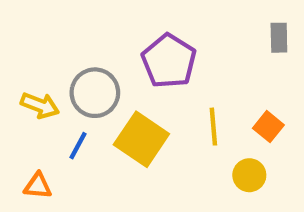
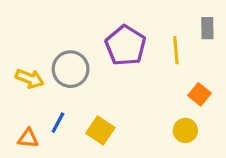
yellow line: (213, 127) -> (176, 50), moved
yellow square: (141, 139) -> (100, 130), moved, size x0.7
blue line: (78, 146) -> (58, 123), moved

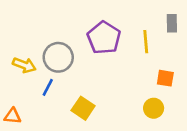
orange square: (199, 94) -> (165, 78), turned -30
blue line: (58, 123) -> (48, 87), moved
orange triangle: (28, 138) -> (13, 116), moved

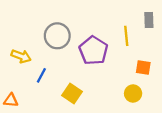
purple pentagon: (104, 38) -> (93, 51), moved
gray circle: (58, 57) -> (57, 36), moved

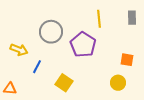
yellow line: (126, 36) -> (99, 19), moved

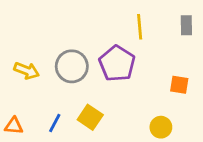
gray circle: (51, 32) -> (72, 66), moved
blue line: (37, 67) -> (55, 123), moved
yellow circle: (118, 83) -> (161, 127), moved

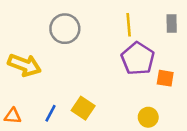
purple pentagon: (117, 64) -> (138, 59), moved
gray circle: (72, 66) -> (65, 29), moved
yellow arrow: (27, 71) -> (24, 65), size x1.4

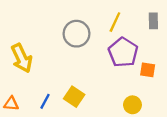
yellow line: (129, 25) -> (115, 22), turned 30
gray circle: (65, 29) -> (77, 34), moved
yellow arrow: (24, 65) -> (22, 58), turned 44

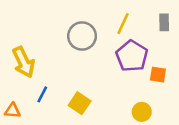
blue line: (45, 101) -> (42, 94), moved

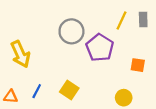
yellow line: (123, 24) -> (121, 20), moved
purple pentagon: (132, 56) -> (100, 48), moved
blue line: (42, 94) -> (37, 91), moved

